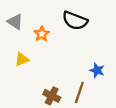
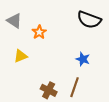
black semicircle: (75, 21) -> (89, 20), moved
blue star: (97, 70) -> (83, 59), moved

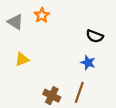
black semicircle: (89, 20) -> (95, 36), moved, size x0.7
orange star: (39, 32) -> (42, 15), moved

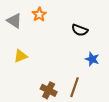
black semicircle: (95, 36) -> (80, 30), moved
blue star: (88, 63) -> (92, 59), moved

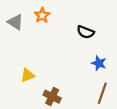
yellow triangle: (21, 56) -> (28, 75), moved
brown line: (75, 87) -> (102, 93), moved

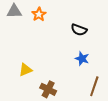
gray triangle: (15, 22) -> (14, 11), moved, turned -35
blue star: (99, 63) -> (82, 59), moved

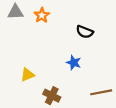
blue star: (82, 59) -> (74, 63), moved
brown line: (94, 86) -> (101, 92), turned 60

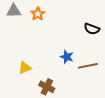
black semicircle: (85, 32) -> (92, 29), moved
brown line: (101, 92) -> (88, 66), moved

